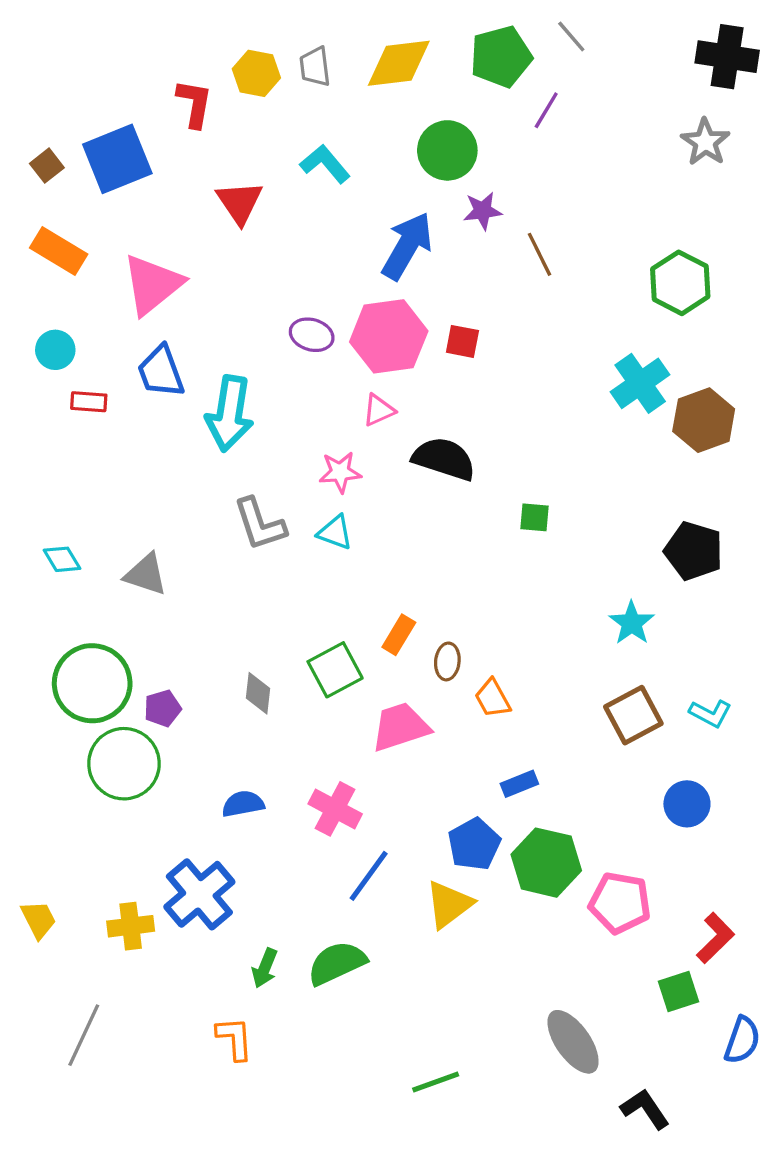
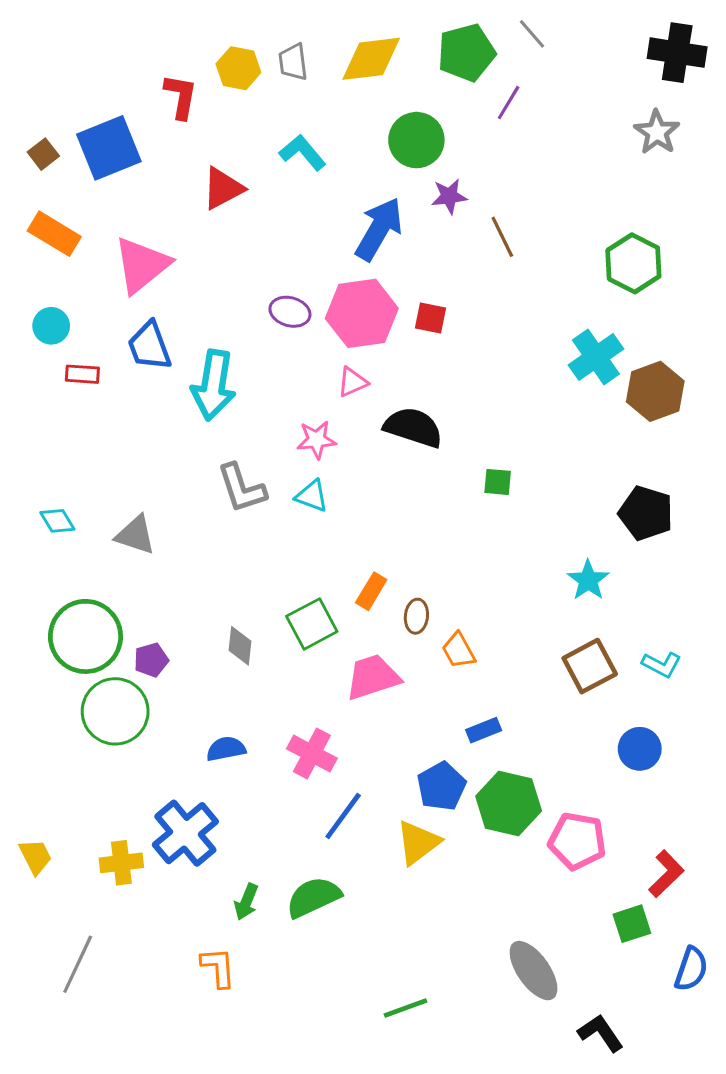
red triangle: (240, 202) -> (223, 188), turned 36

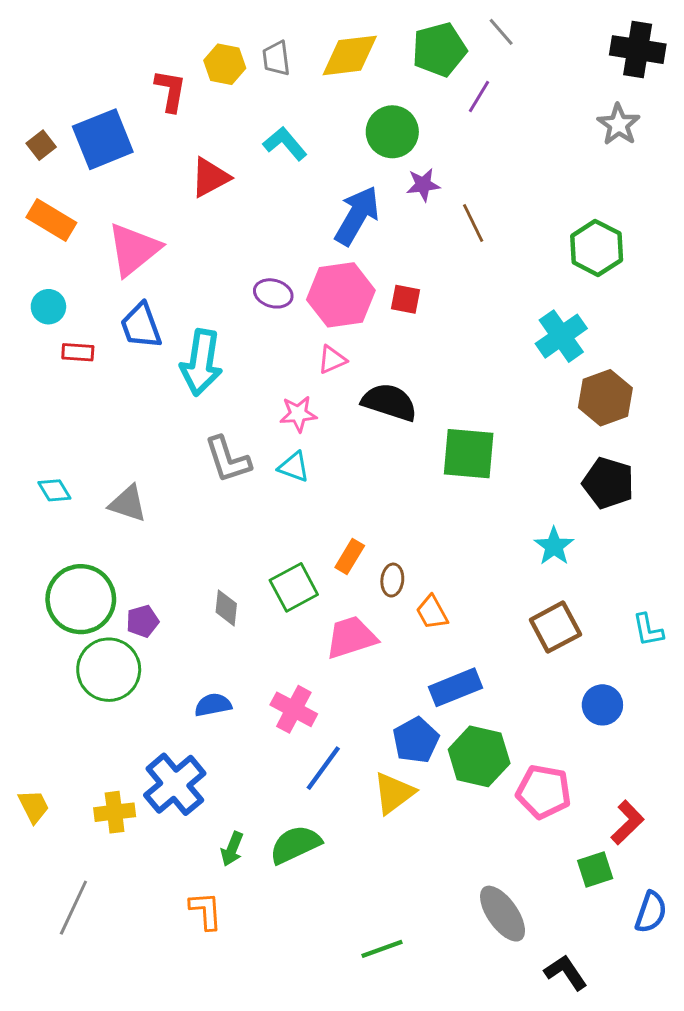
brown hexagon: (655, 391) -> (605, 398), moved
green square: (498, 482) -> (469, 454), size x2.0
cyan L-shape: (662, 665) -> (648, 630), moved, turned 51
blue rectangle: (484, 730) -> (455, 687), size x1.6

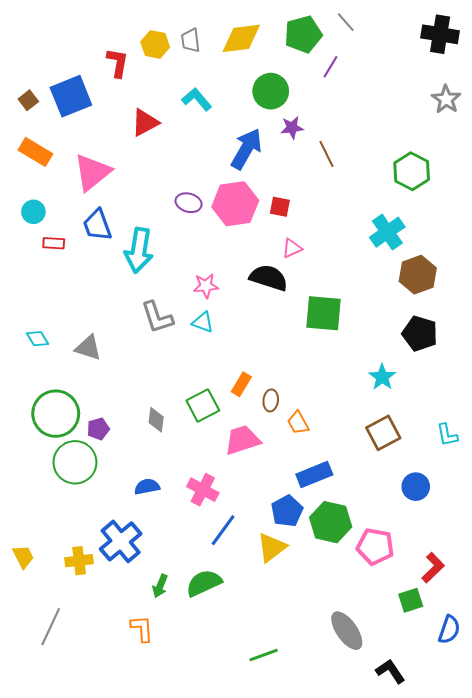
gray star: (619, 124) -> (446, 99), moved
pink triangle: (332, 360) -> (292, 248), moved

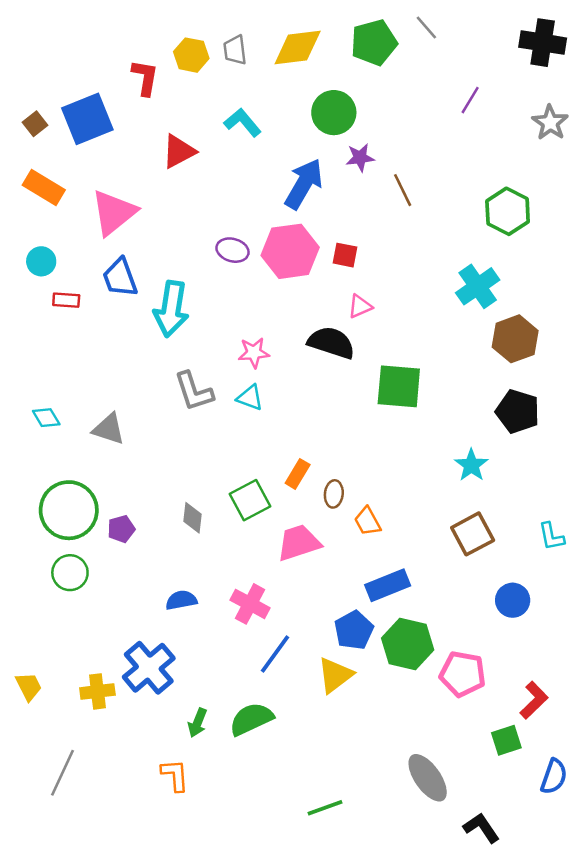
purple line: (331, 67) -> (470, 100), moved
green circle: (75, 462) -> (70, 573), moved, size x0.7

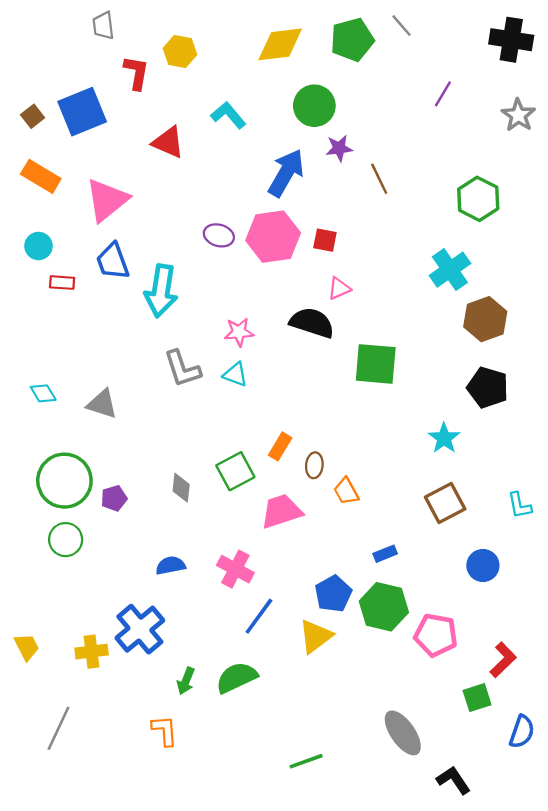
gray trapezoid: (235, 50) -> (103, 26), moved
red triangle: (179, 151) -> (168, 142), turned 51
blue rectangle: (388, 585) -> (385, 554), moved, size x0.6

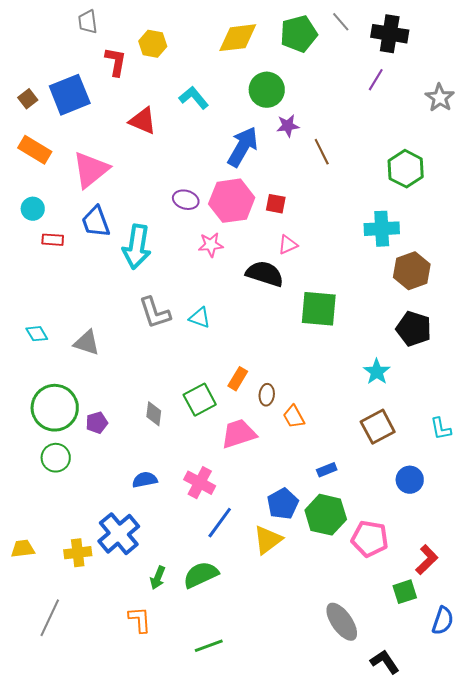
black cross: (511, 40) -> (390, 34), moved
cyan cross: (450, 270) -> (382, 229), turned 32
pink star: (239, 332) -> (211, 245), moved
yellow trapezoid: (27, 647) -> (23, 549), turned -70
green line: (306, 761) -> (209, 646), moved

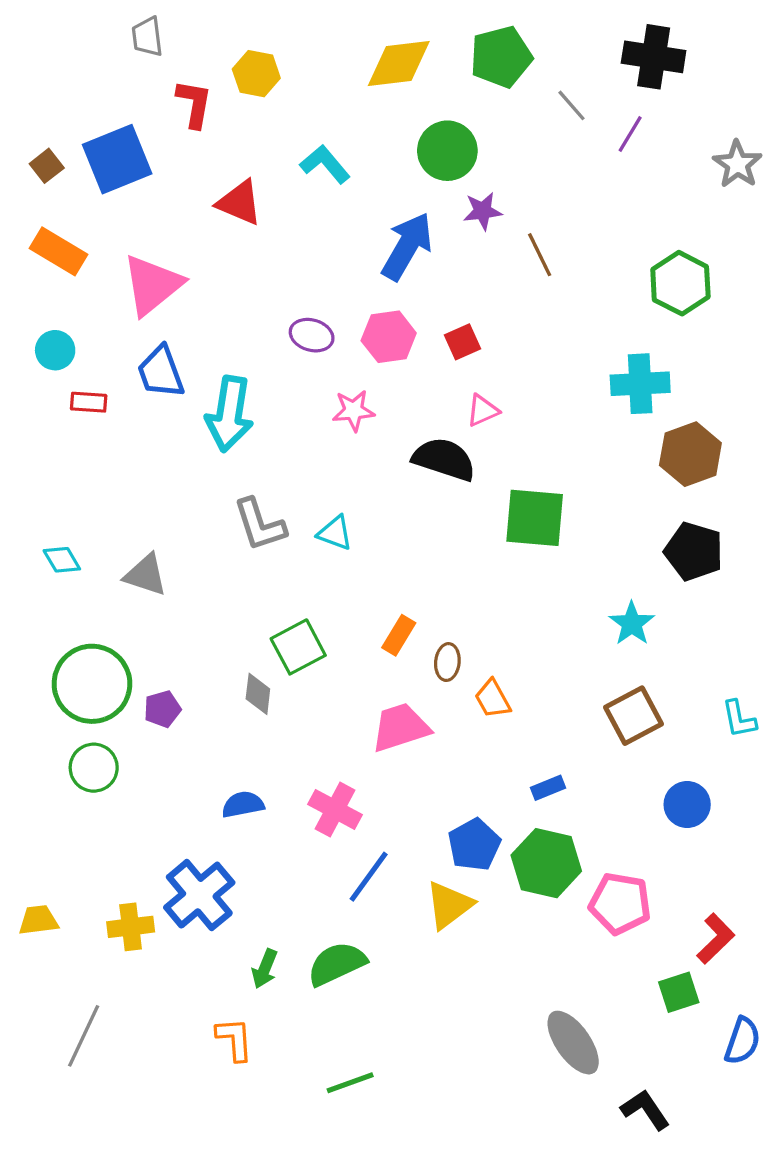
gray line: (341, 22) -> (571, 105), moved
pink hexagon: (232, 201) -> (389, 337), size x0.7
red square: (276, 204) -> (462, 342), turned -35
green square: (200, 400) -> (298, 647), moved

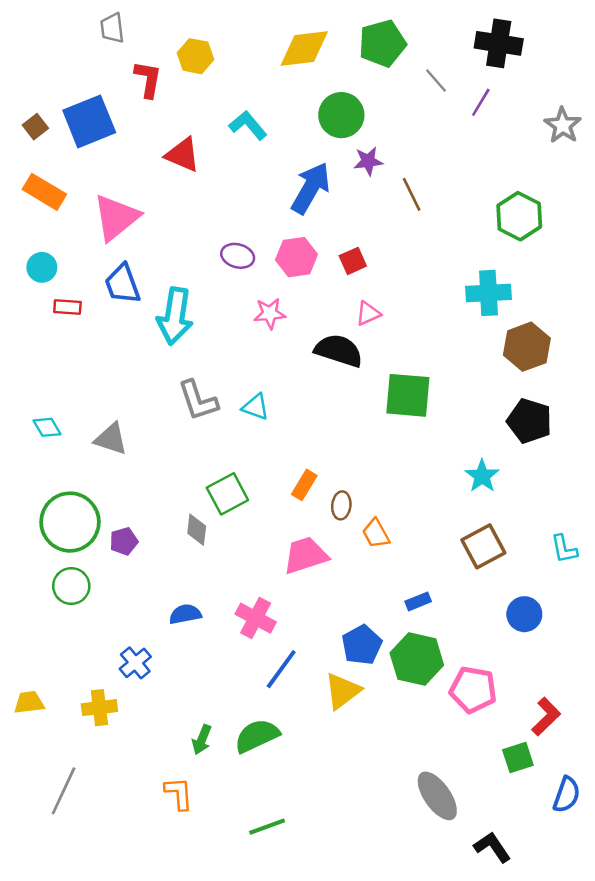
blue cross: (199, 895) -> (135, 663), moved, size x0.6

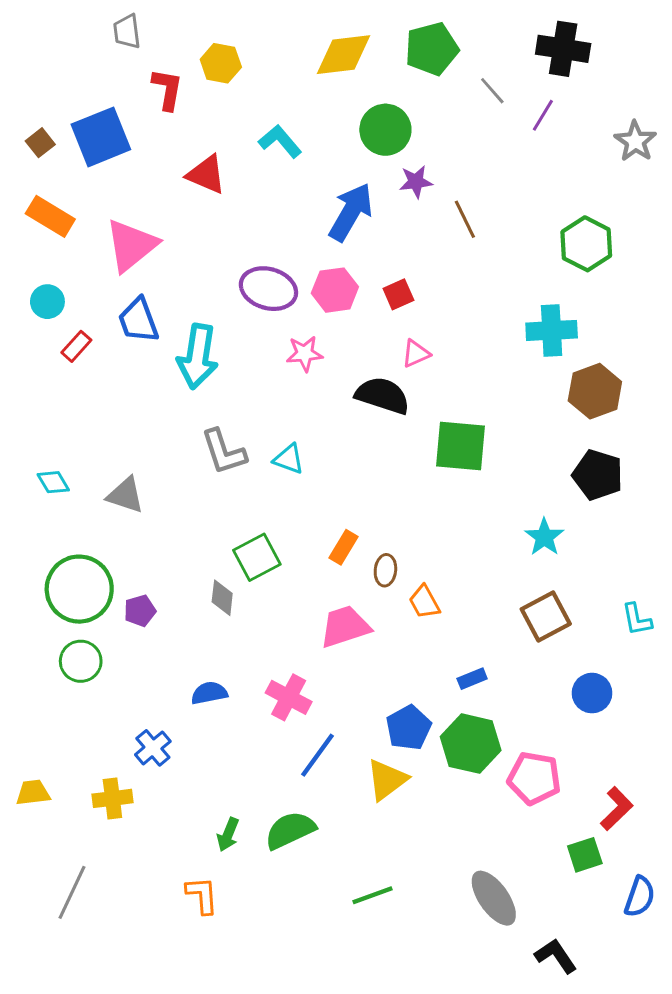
purple ellipse: (238, 256) -> (268, 289), size x1.5
red rectangle: (67, 307) -> (76, 346), turned -52
green line: (267, 827) -> (372, 895), moved

